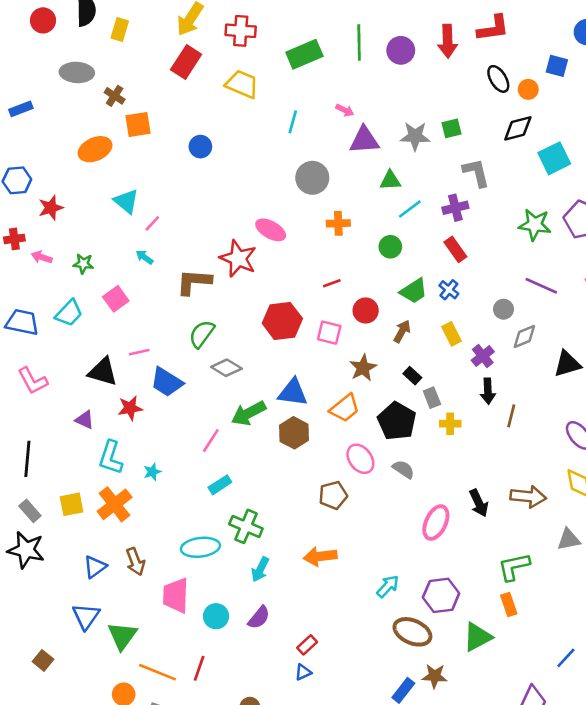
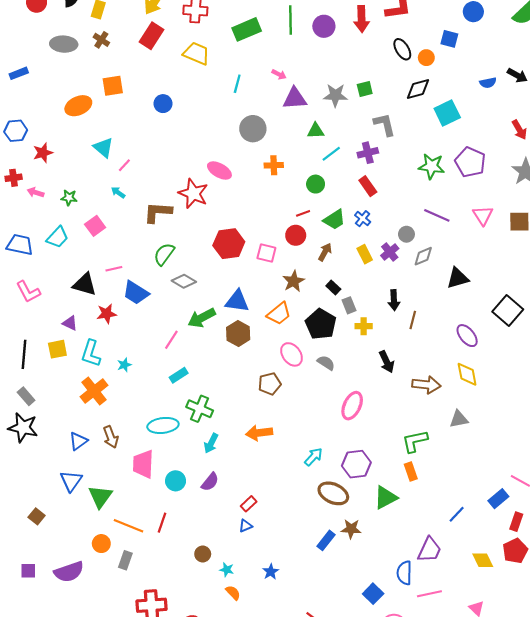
brown cross: (115, 96) -> (101, 40), moved
red line: (332, 283) -> (303, 213), moved
purple cross: (483, 356) -> (390, 252), moved
black arrow: (479, 503) -> (387, 362), moved
yellow square: (72, 504) -> (57, 349), moved

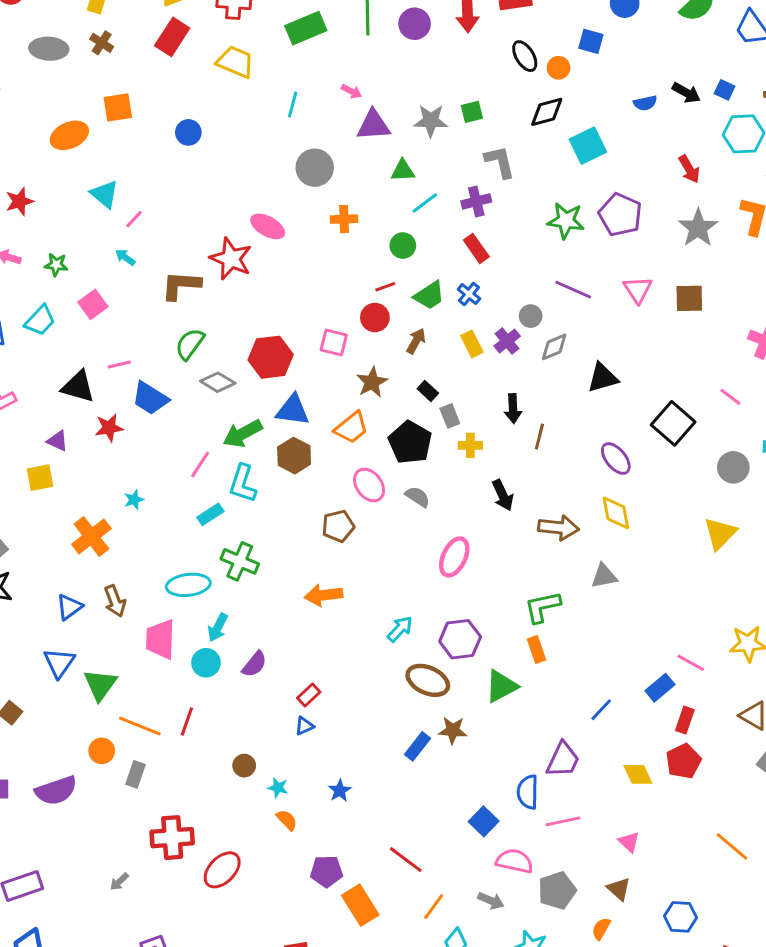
red hexagon: (229, 244) -> (271, 357), moved
cyan L-shape: (91, 353) -> (243, 484), moved
cyan arrow: (211, 443) -> (218, 627), moved

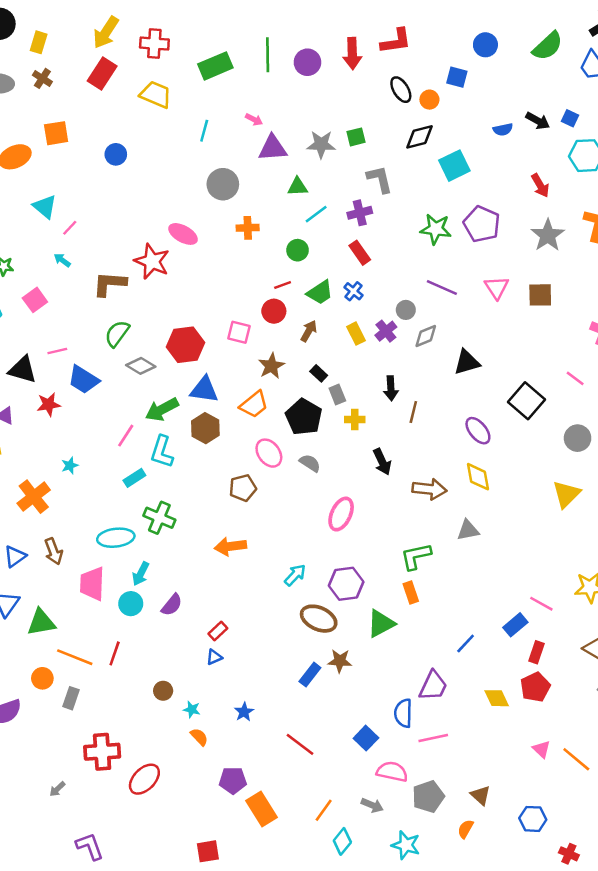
green triangle: (100, 685) -> (41, 622), turned 44
pink triangle: (629, 842) -> (541, 749), moved
red line: (406, 860) -> (300, 744), moved

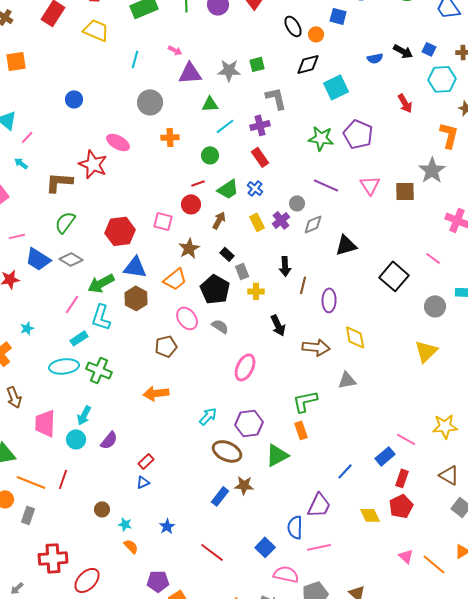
blue circle: (116, 154) -> (74, 99), moved
gray star: (548, 235) -> (432, 170), moved
gray diamond: (141, 366) -> (71, 259), moved
purple ellipse: (478, 431) -> (329, 300), moved, turned 40
cyan ellipse: (116, 538) -> (64, 366), moved

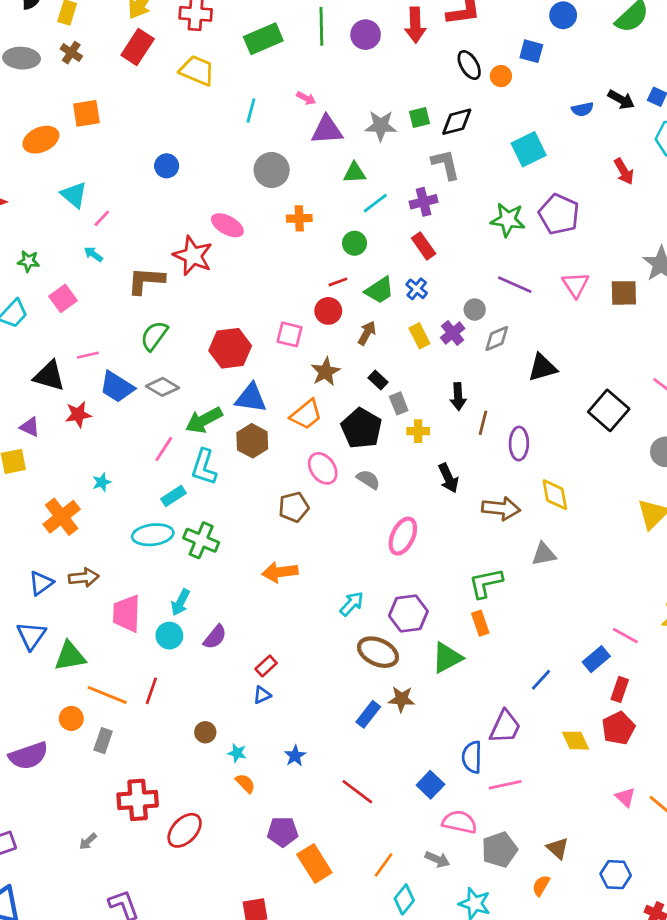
black diamond: (308, 64) -> (457, 122), moved
brown arrow: (14, 397) -> (84, 578), turned -75

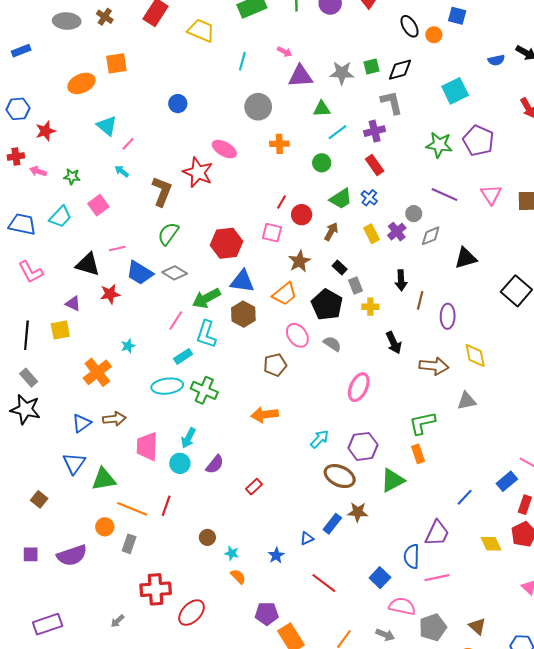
brown L-shape: (146, 281) -> (162, 191), turned 108
red line: (338, 282) -> (281, 202), moved, turned -40
blue triangle: (262, 695) -> (307, 538), moved

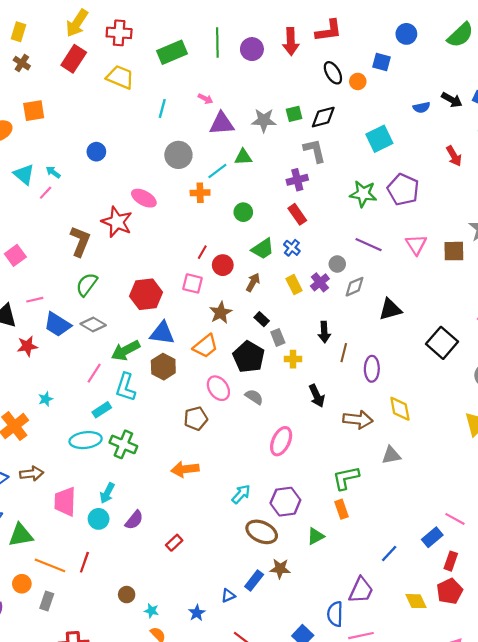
cyan line: (338, 132) -> (217, 171), moved
cyan arrow: (122, 171) -> (53, 172), moved
green triangle: (393, 480) -> (316, 536), size x0.7

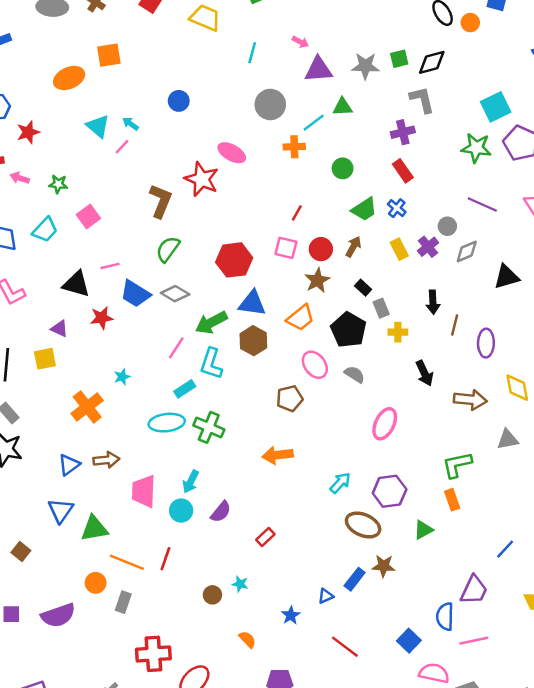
cyan square: (379, 139) -> (496, 107), moved
red circle: (223, 265) -> (321, 249), moved
cyan star: (151, 611) -> (240, 584), moved

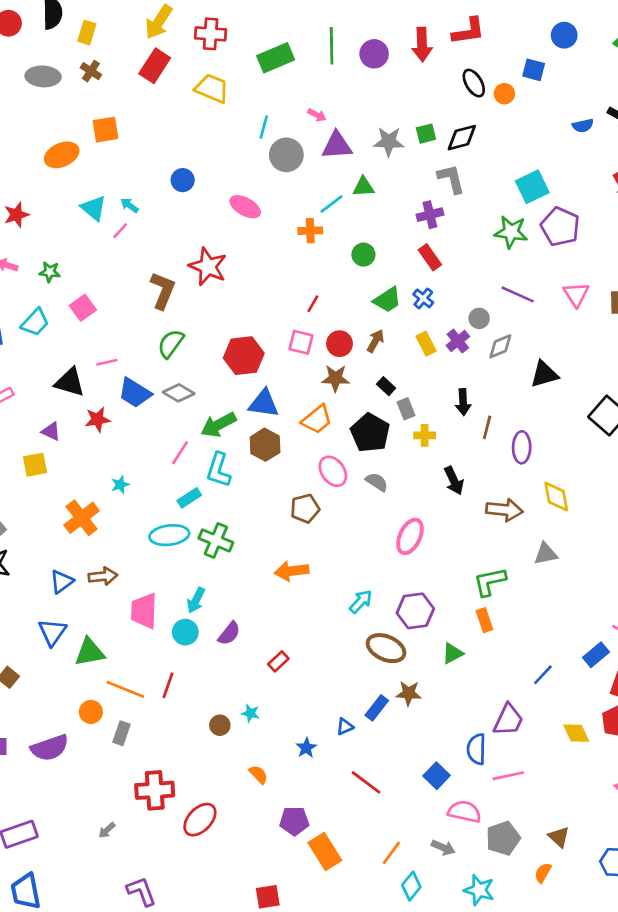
gray circle: (270, 105) -> (286, 155), moved
pink ellipse: (232, 153) -> (245, 207), moved
brown star: (317, 280) -> (336, 378), turned 30

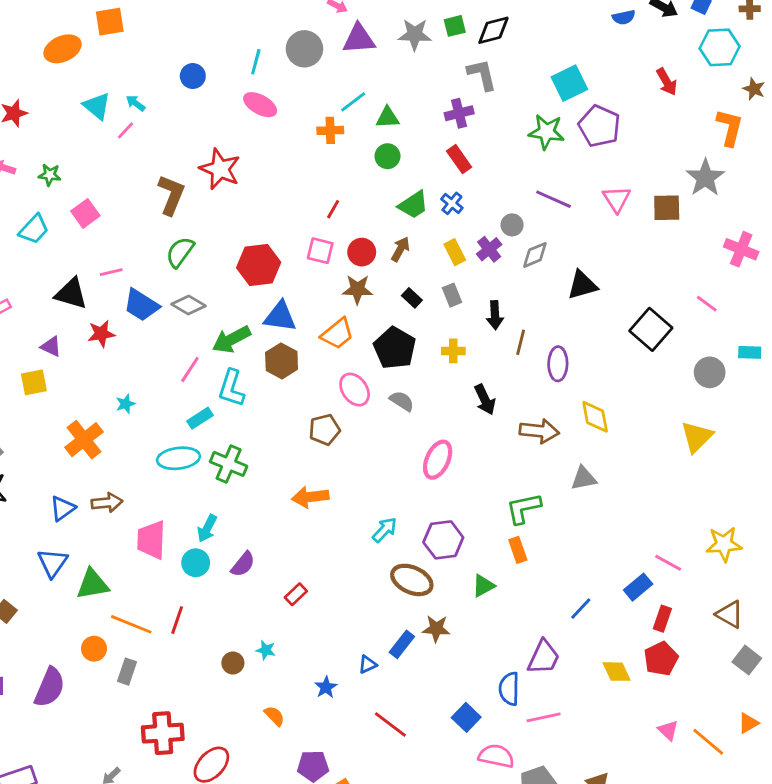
cyan line: (264, 127) -> (256, 62), moved
green triangle: (363, 187) -> (388, 118), moved
gray rectangle: (406, 409) -> (452, 295), moved
purple semicircle: (50, 748) -> (50, 687), turned -48

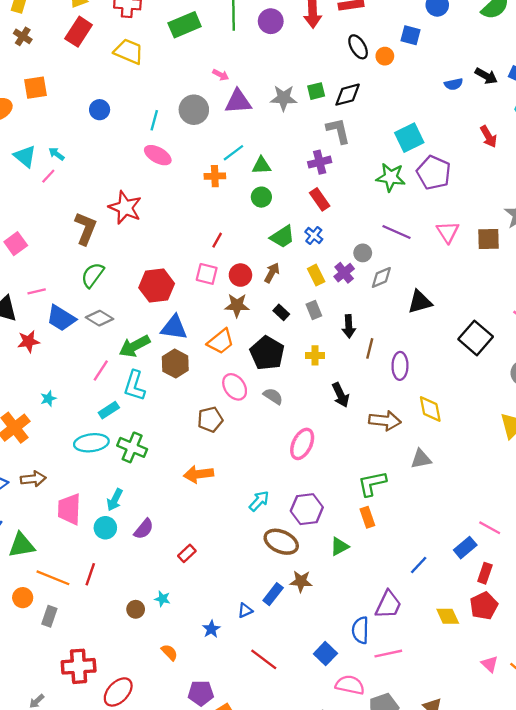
blue circle: (193, 76) -> (100, 110), moved

